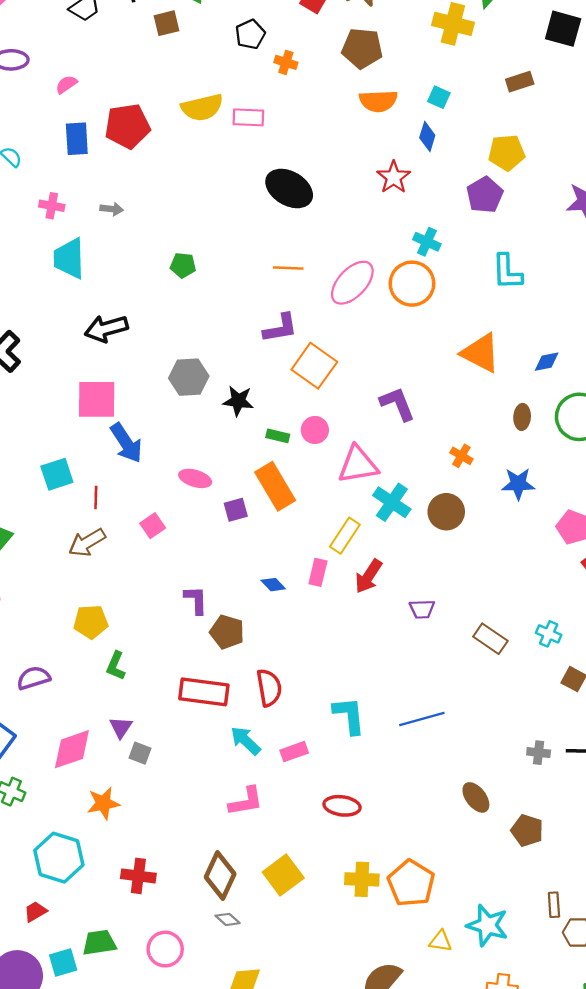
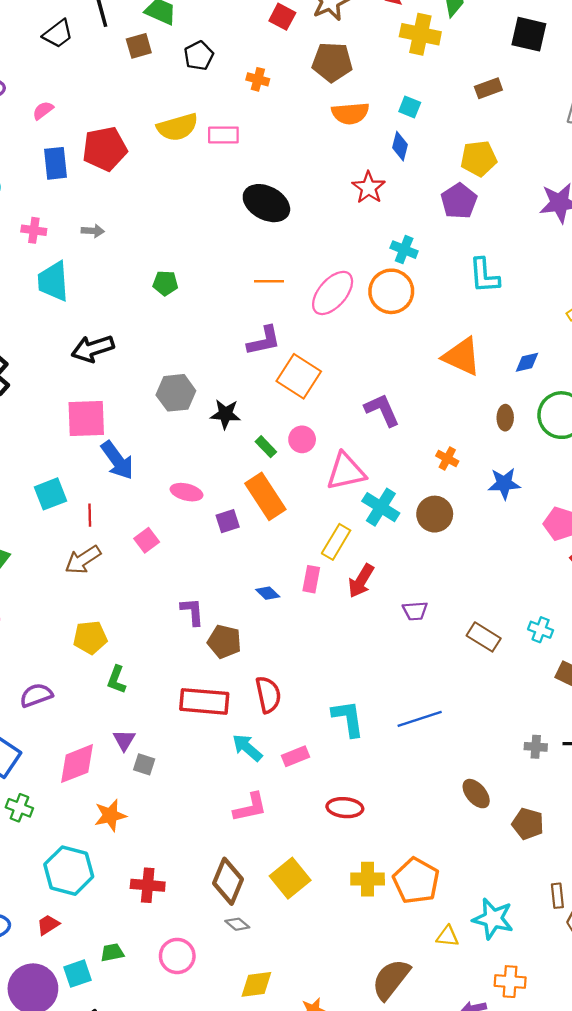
black pentagon: (250, 34) -> (199, 56), moved
green rectangle: (278, 436) -> (266, 447), turned 35
green trapezoid: (99, 943) -> (112, 953), size x0.7

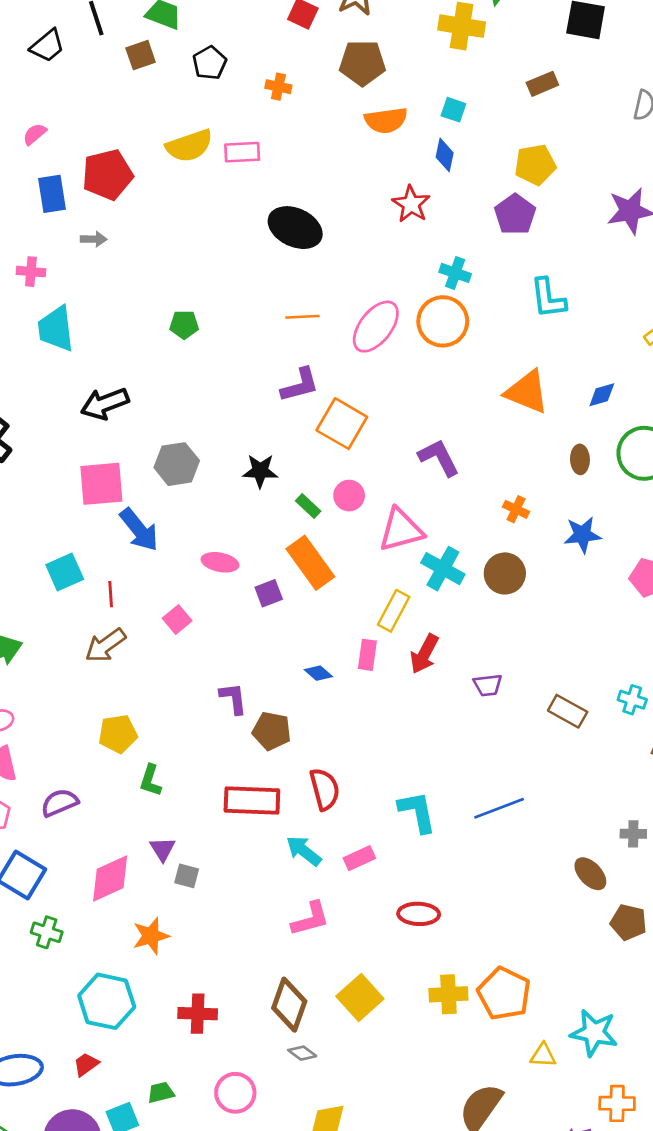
gray arrow: (93, 231) -> (94, 239), moved
gray hexagon: (176, 393) -> (177, 464), moved
brown ellipse: (476, 794) -> (590, 874), moved

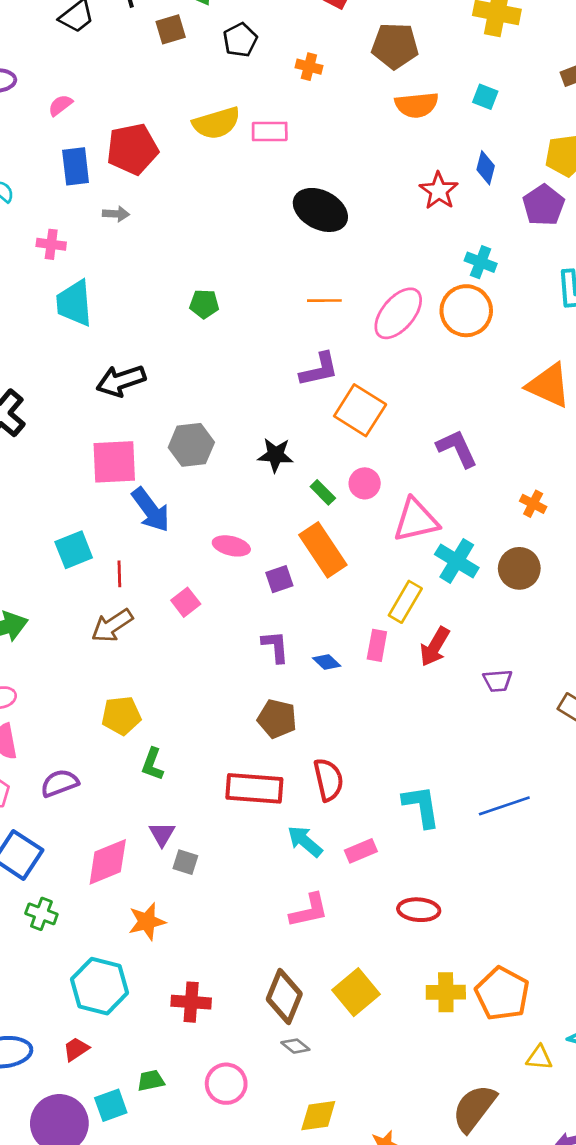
blue diamond: (445, 155) -> (486, 168), moved
purple L-shape: (233, 698) -> (275, 647), moved

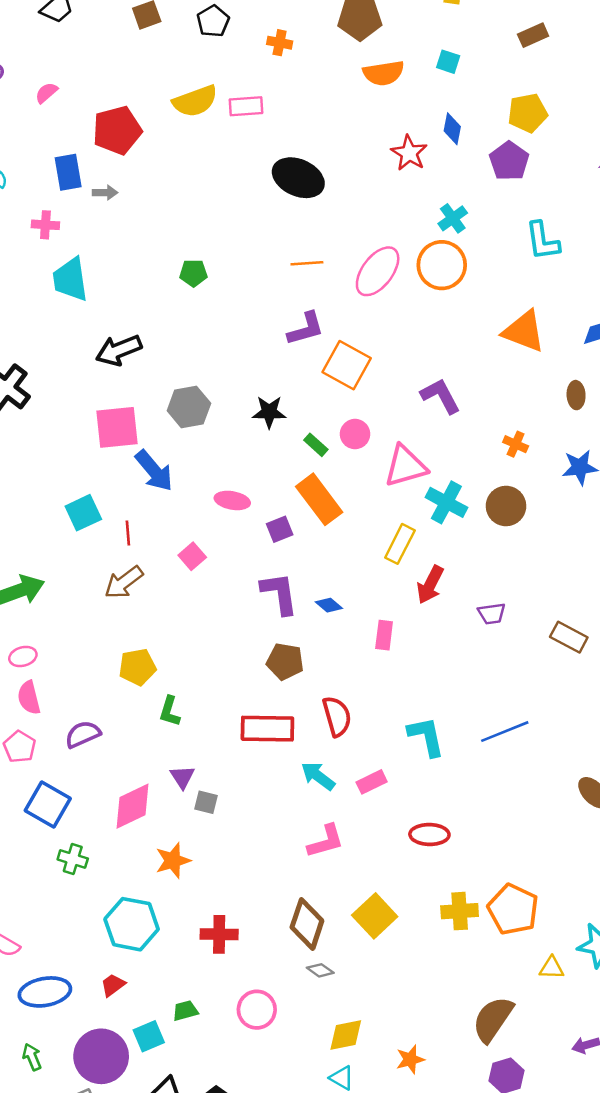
blue rectangle: (76, 166) -> (68, 172), moved
cyan cross: (481, 262) -> (453, 218), turned 36
pink rectangle: (377, 645) -> (384, 635), moved
purple L-shape: (275, 647) -> (279, 593), size x1.4

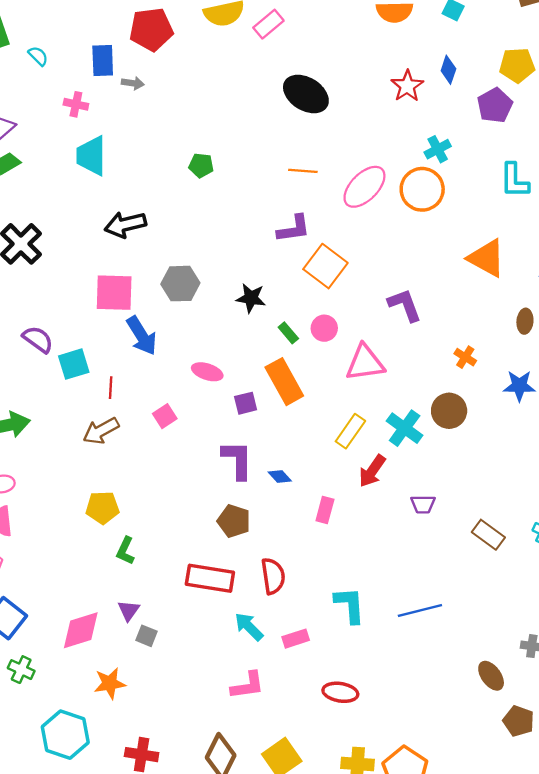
pink rectangle: (246, 106) -> (268, 24), turned -44
cyan cross: (446, 502) -> (405, 428), moved
purple semicircle: (83, 734) -> (38, 339), moved, turned 52

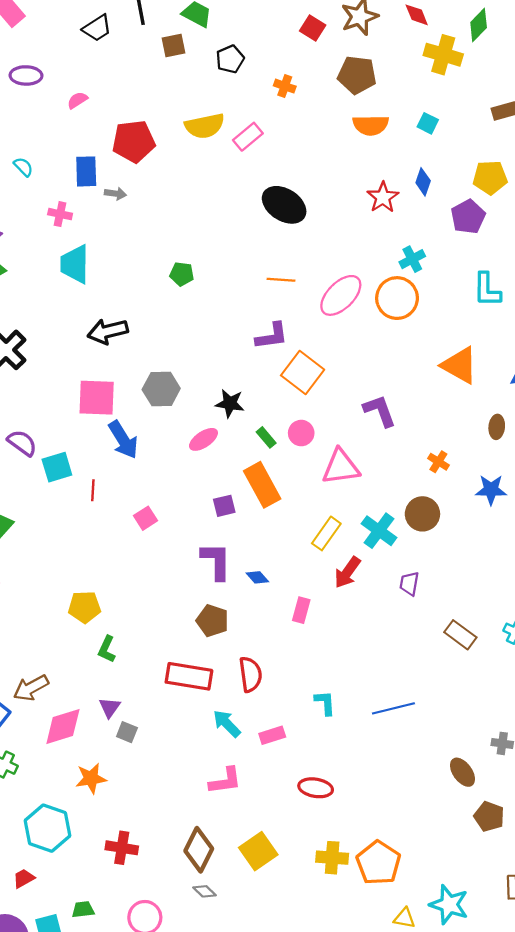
pink ellipse: (207, 372) -> (203, 439), moved, turned -52
brown arrow: (101, 431) -> (31, 688), moved
purple trapezoid: (423, 504) -> (409, 584), moved, turned 100
cyan L-shape: (350, 605) -> (325, 703), size x0.7

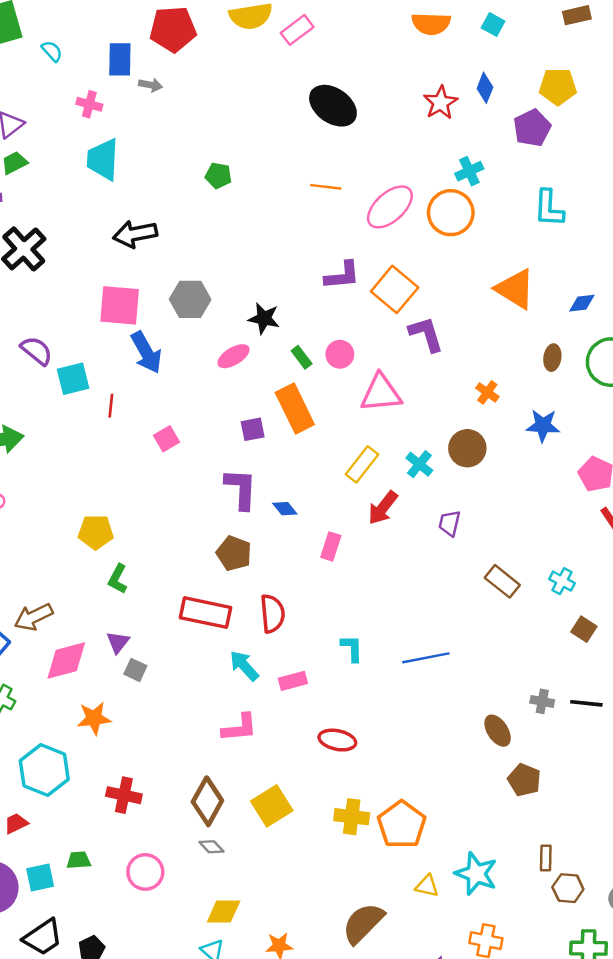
purple L-shape: (272, 336) -> (342, 275), moved
orange square: (303, 373) -> (395, 289), moved
cyan cross: (379, 531) -> (419, 464), size x0.7

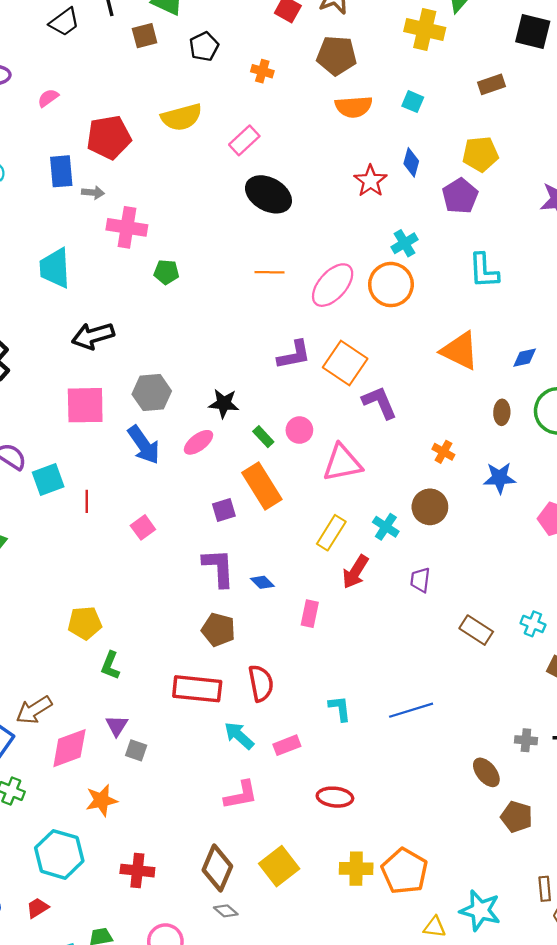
pink rectangle: (297, 30) -> (244, 140), moved
pink cross: (89, 104) -> (127, 227), moved, size x1.6
blue arrow: (146, 352) -> (144, 445), moved

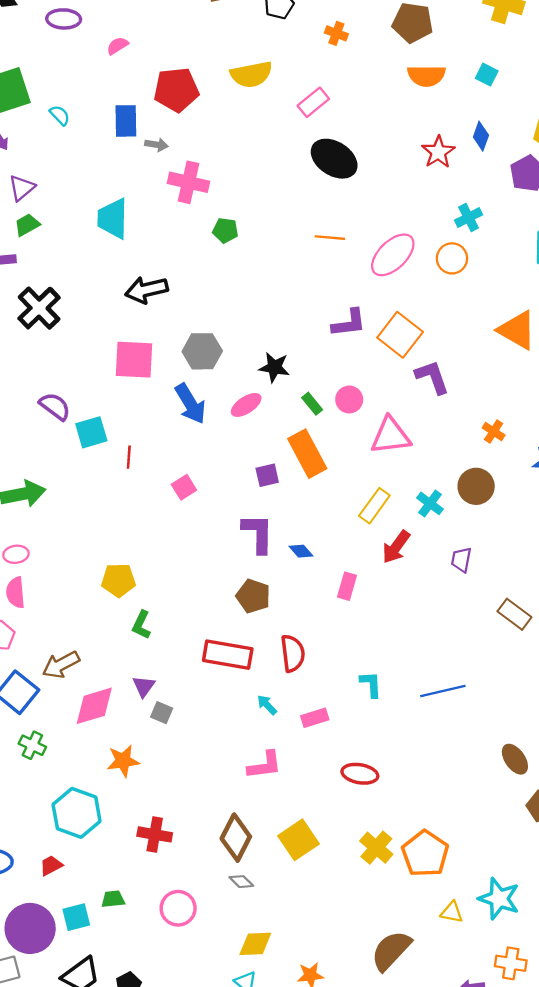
orange circle: (391, 285) -> (452, 258), size x0.7
cyan arrow: (239, 736) -> (267, 705), size x0.7
yellow cross: (356, 869) -> (376, 848), turned 36

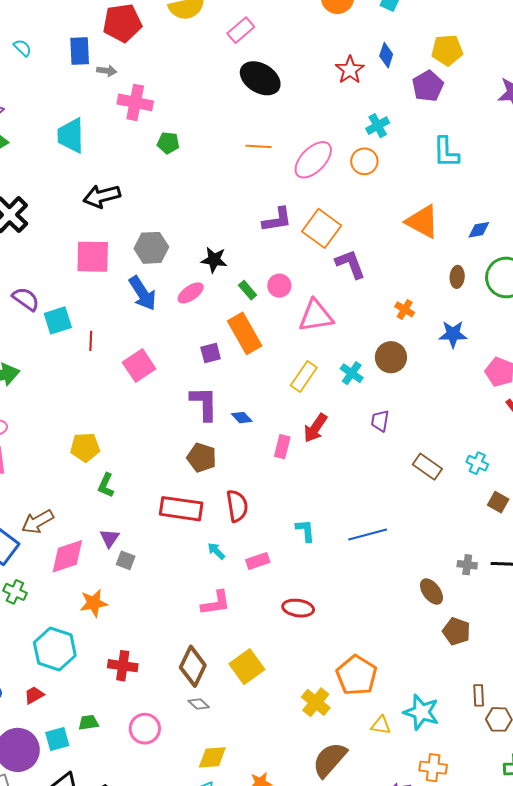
pink square: (184, 487) -> (139, 366), size x1.5
red arrow: (396, 547) -> (315, 428), moved
yellow cross: (376, 848) -> (316, 702), moved

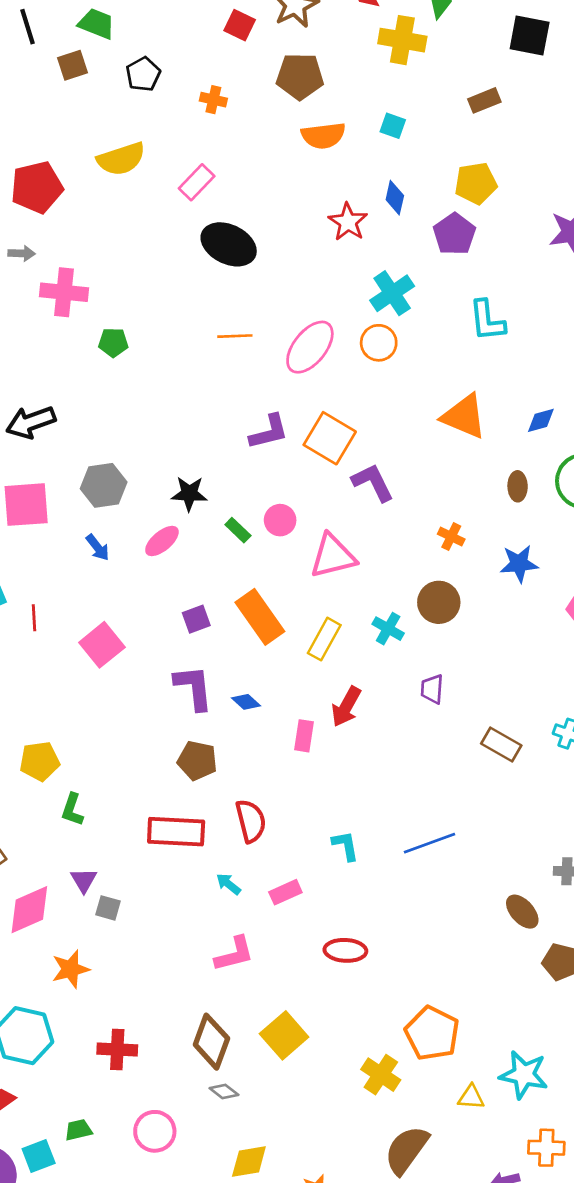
cyan cross: (378, 126) -> (392, 293), size x1.4
blue arrow: (143, 293) -> (98, 547), size x0.6
orange rectangle: (245, 333) -> (260, 617), moved

